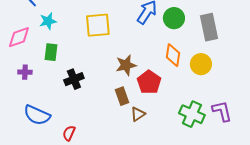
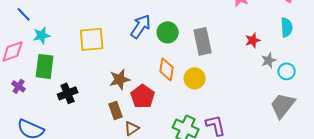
green rectangle: (51, 52) -> (45, 66), size x1.4
purple cross: (25, 72) -> (19, 86), turned 32

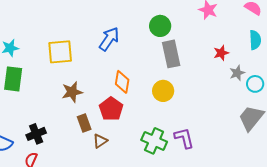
green circle: (168, 32) -> (160, 26), moved
orange diamond: (167, 69) -> (122, 82), moved
brown star: (120, 79) -> (72, 92), moved
black cross: (68, 93) -> (36, 134), moved

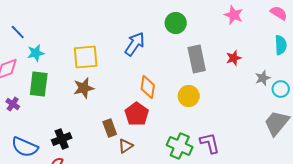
green circle: (160, 26) -> (176, 23), moved
red star: (221, 53) -> (234, 58), moved
brown star: (72, 92) -> (84, 88), moved

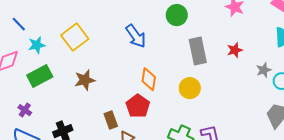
blue arrow: (135, 44) -> (136, 36), turned 110
yellow square: (86, 57) -> (75, 37), moved, turned -32
green rectangle: (39, 84) -> (40, 76), turned 55
purple cross: (13, 104) -> (25, 110), moved

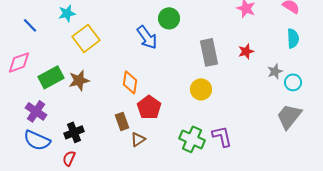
green circle: (177, 15) -> (169, 18), moved
cyan star: (37, 45) -> (67, 13), moved
orange diamond: (149, 79) -> (130, 82), moved
brown star: (85, 80) -> (79, 80), moved
purple cross: (25, 110) -> (36, 111), size x1.5

